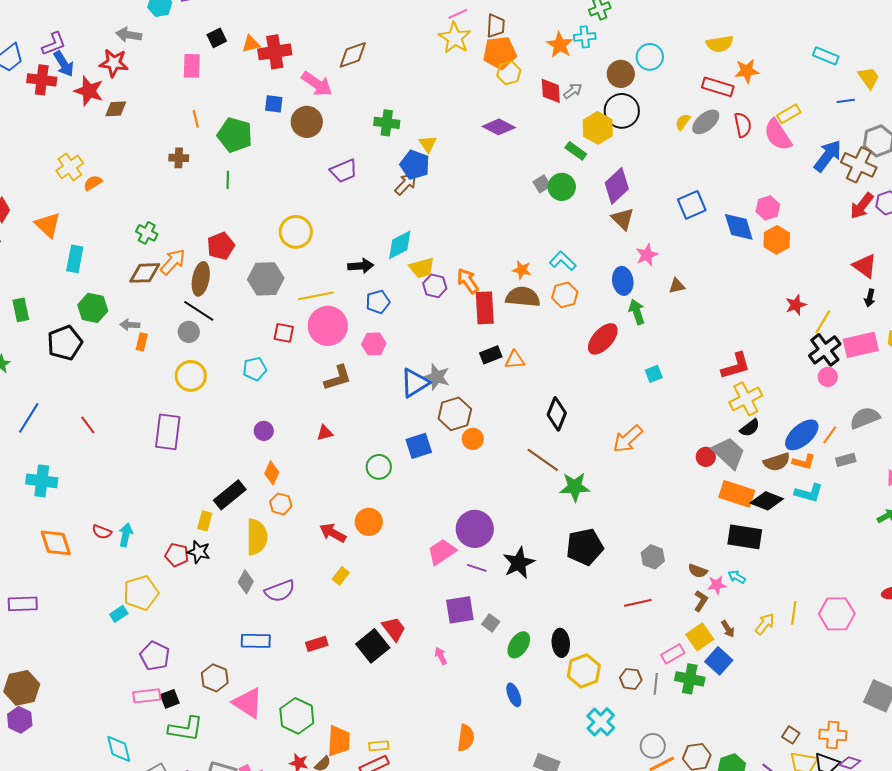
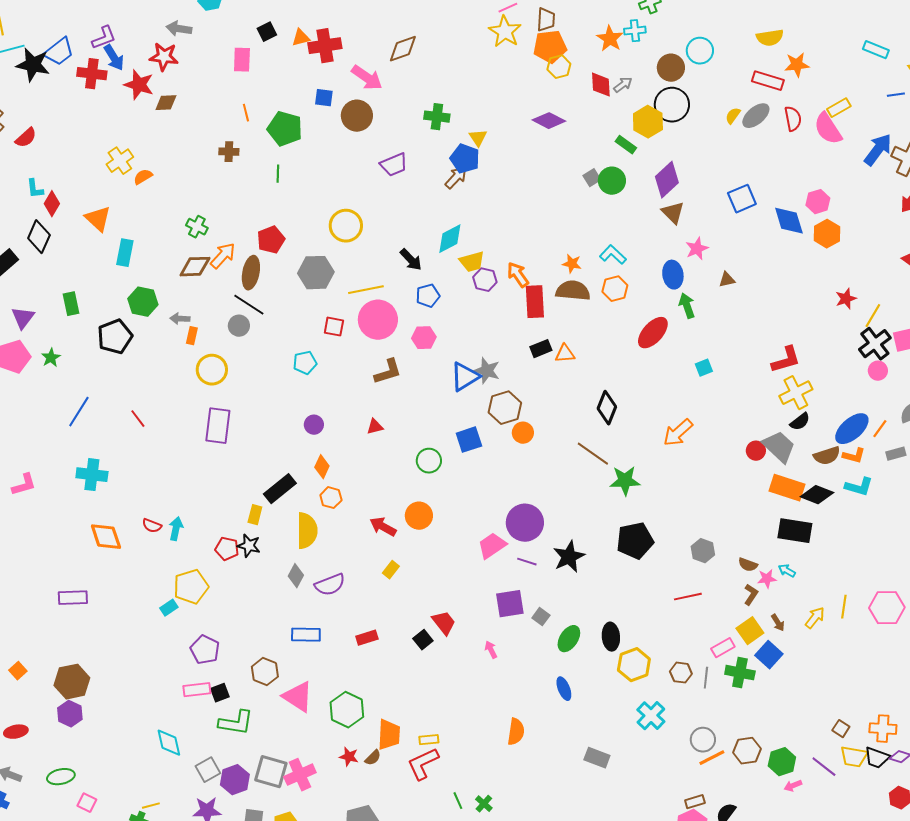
black arrow: (361, 266) -> (411, 260), turned 50
yellow circle: (191, 376) -> (212, 370), moved
black square: (373, 646) -> (423, 640), size x0.6

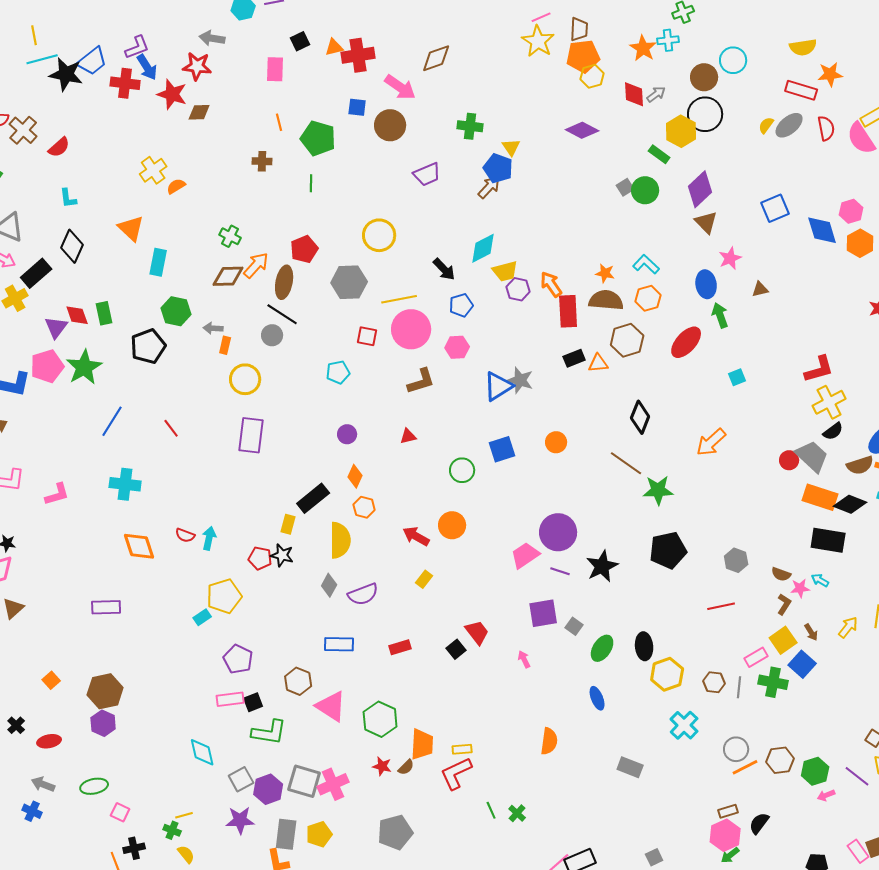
red diamond: (52, 204) -> (77, 315), moved, turned -50
green star: (51, 358) -> (84, 367), size x1.8
brown hexagon: (505, 408) -> (627, 340), moved

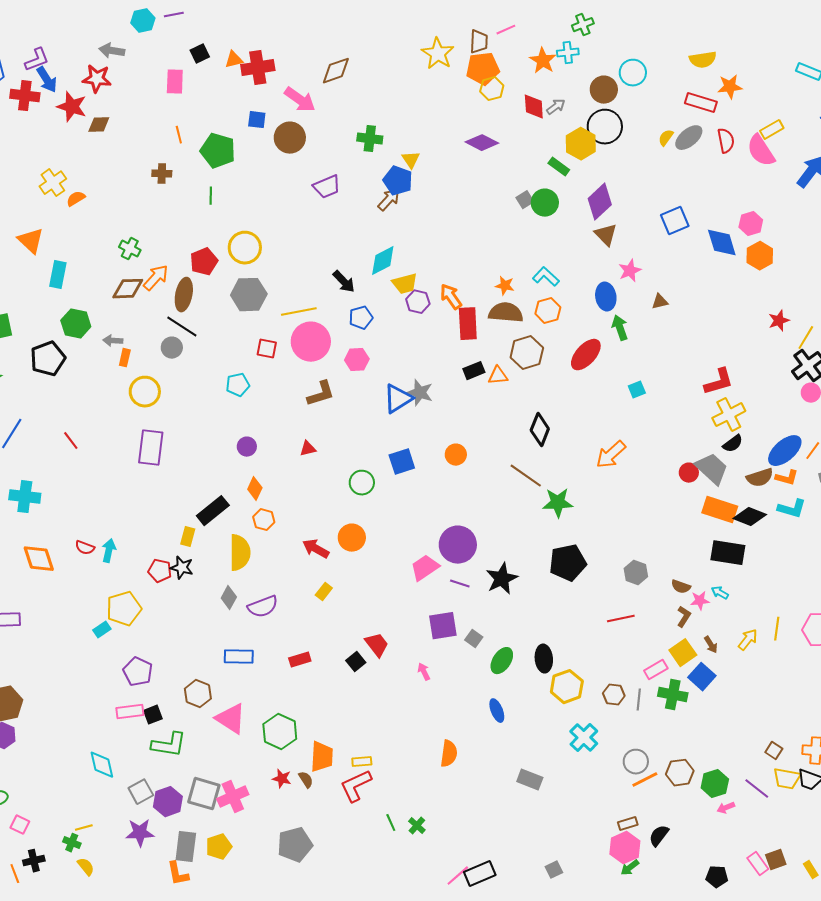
pink line: (541, 17) -> (506, 30), moved
yellow circle: (379, 235) -> (245, 248), moved
brown semicircle: (406, 767) -> (306, 780), turned -78

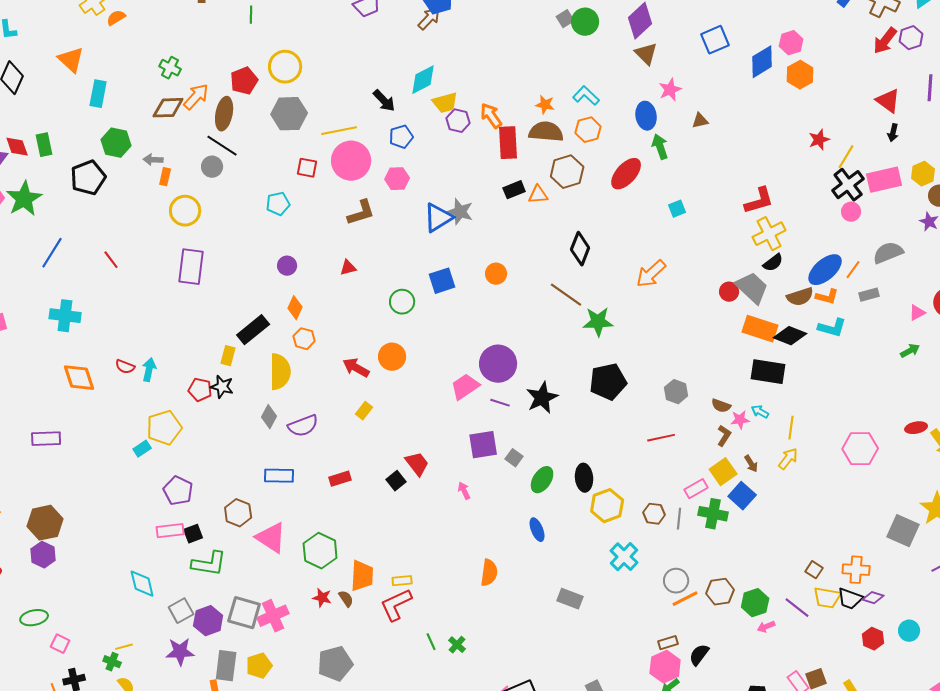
blue diamond: (722, 243) -> (762, 62), turned 76
yellow line: (777, 629) -> (791, 428), moved

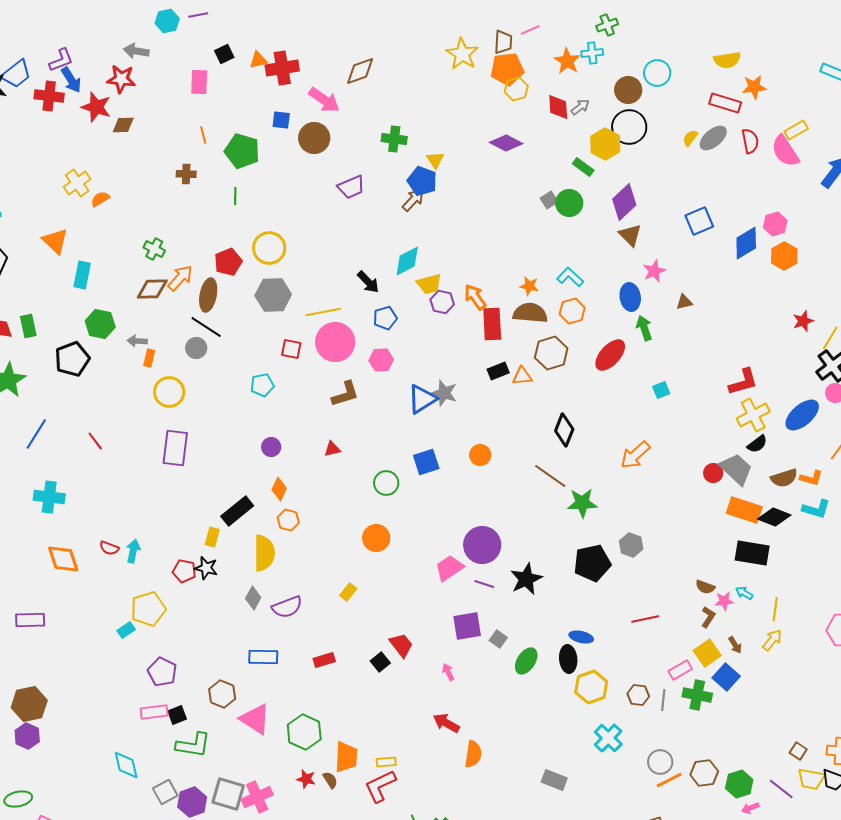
blue ellipse: (825, 270) -> (802, 415), moved
red arrow: (356, 368) -> (446, 723), moved
gray hexagon: (676, 392) -> (631, 545), moved
blue ellipse: (537, 530) -> (581, 637), moved, turned -55

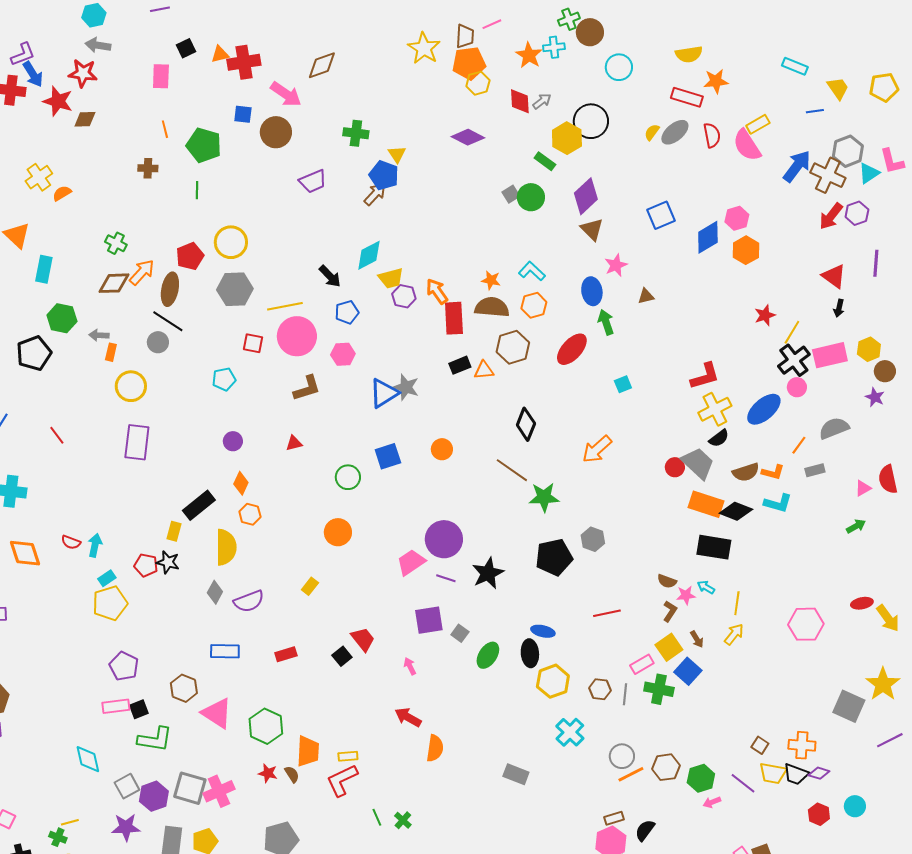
cyan hexagon: (167, 21) -> (94, 15), moved
brown circle: (628, 90) -> (590, 32), moved
cyan rectangle: (126, 630) -> (107, 578), moved

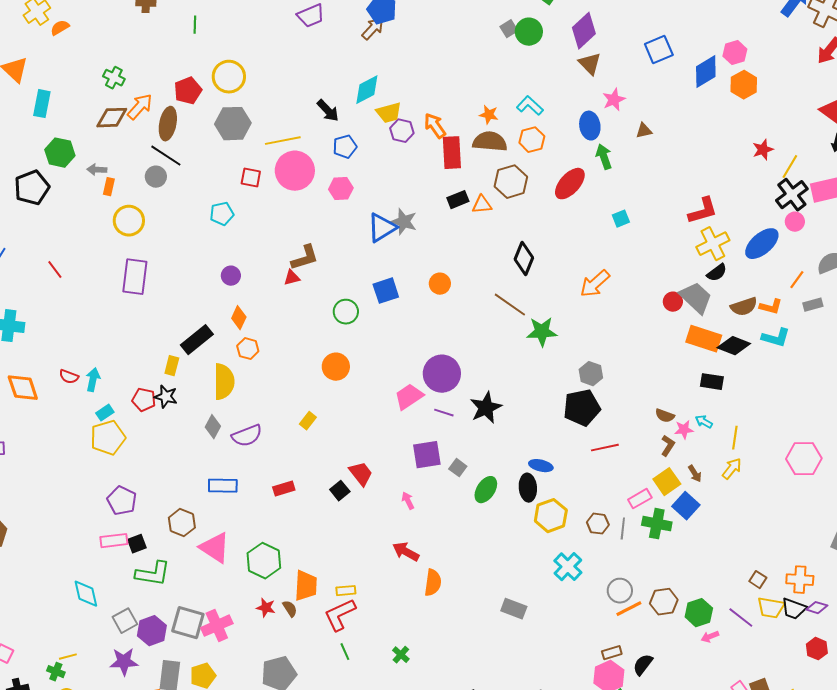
brown L-shape: (307, 388) -> (305, 258), moved
black rectangle: (714, 547) -> (712, 382), size x0.7
black pentagon: (554, 557) -> (582, 408), moved
green line: (377, 817) -> (345, 652), moved

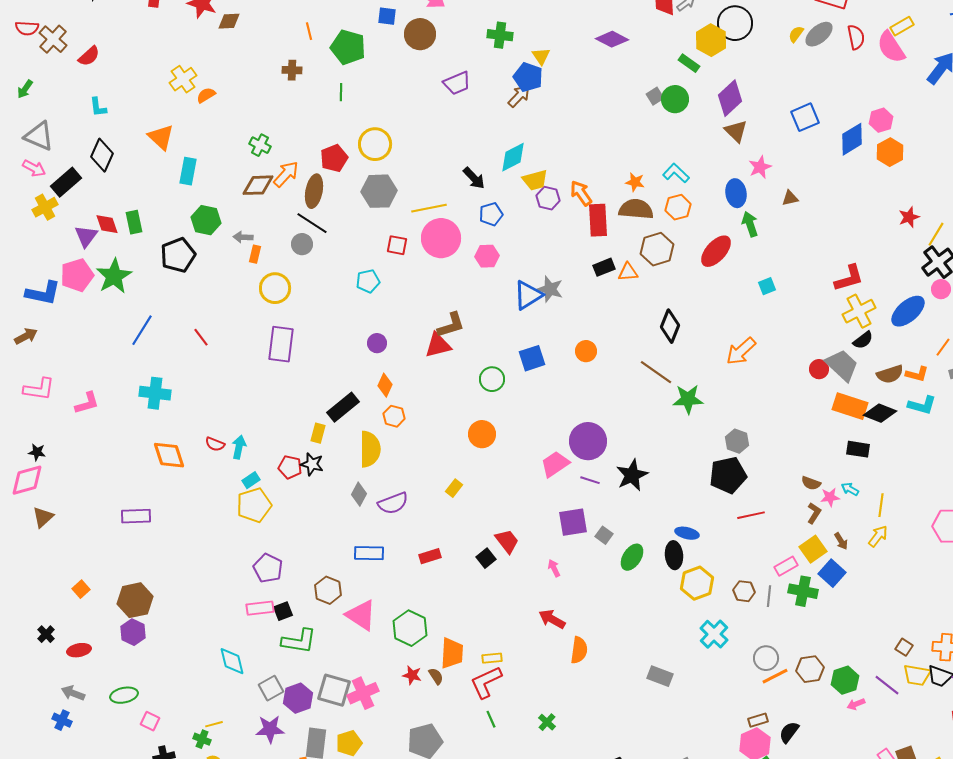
red triangle: (292, 278) -> (438, 345), size x1.6

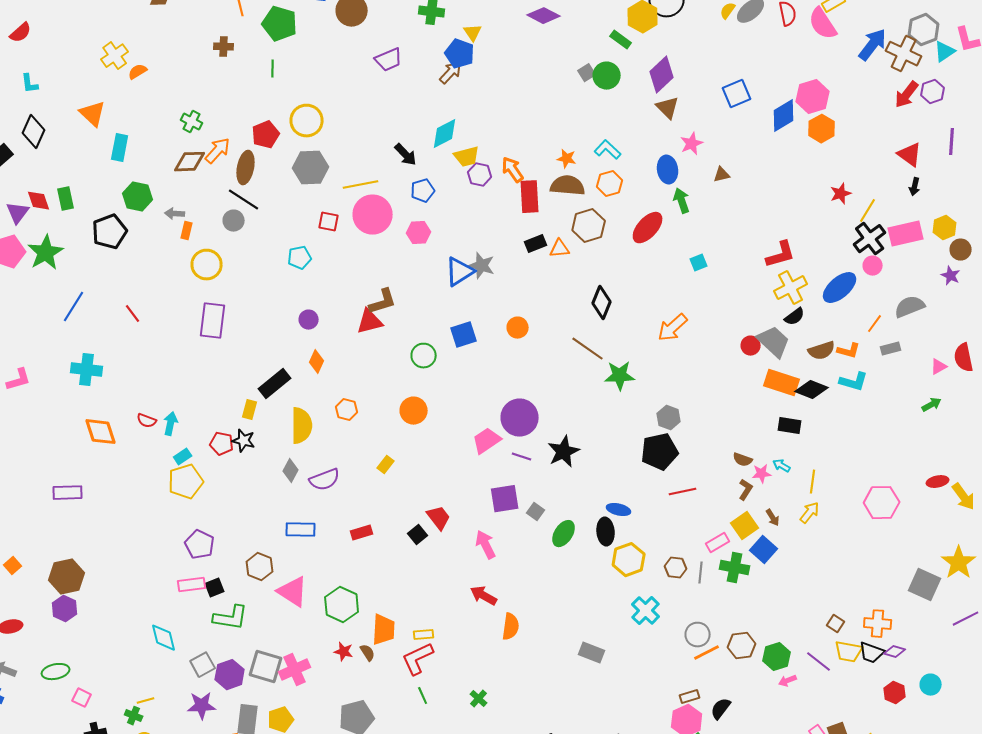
pink hexagon: (881, 120) -> (813, 97), size x1.4
orange hexagon: (394, 416) -> (347, 410), moved
pink arrow: (554, 568) -> (486, 545), size x1.6

